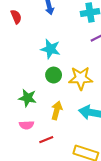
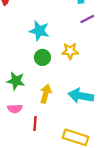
yellow star: (81, 78) -> (70, 51), moved, size x0.7
red line: (46, 140) -> (35, 124), turned -64

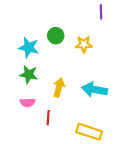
purple line: (87, 19) -> (101, 12), turned -64
cyan star: (39, 31) -> (29, 48), moved
green circle: (42, 57) -> (56, 36), moved

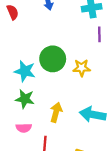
green circle: (56, 36) -> (53, 59), size x1.5

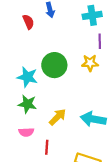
red semicircle: (13, 12) -> (28, 22), moved
yellow star: (82, 68) -> (90, 63), moved
yellow arrow: (56, 112) -> (58, 117), turned 30

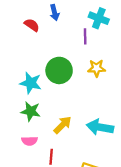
cyan cross: (92, 15) -> (99, 18), turned 30
red semicircle: (28, 22) -> (32, 25), turned -32
purple line: (100, 41) -> (85, 36), moved

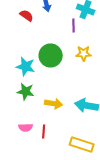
yellow arrow: (62, 125) -> (54, 104), turned 54
pink semicircle: (30, 141) -> (26, 128), moved

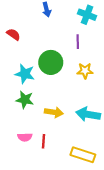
red semicircle: (27, 16) -> (13, 34), moved
purple line: (74, 26) -> (78, 42), moved
yellow star: (84, 54) -> (85, 71), moved

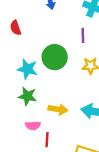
red semicircle: (13, 34) -> (16, 28), turned -144
pink semicircle: (25, 137) -> (33, 126), moved

